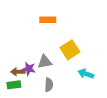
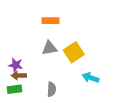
gray triangle: (45, 62) -> (49, 48), moved
purple star: (29, 69) -> (16, 65), moved

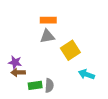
gray triangle: (49, 48) -> (47, 36), moved
green rectangle: (15, 89) -> (35, 85), moved

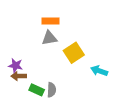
cyan arrow: (86, 74) -> (99, 71), moved
green rectangle: (35, 85) -> (37, 90), turned 32

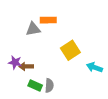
gray triangle: (49, 38) -> (33, 29), moved
brown arrow: (19, 76) -> (26, 66), moved

